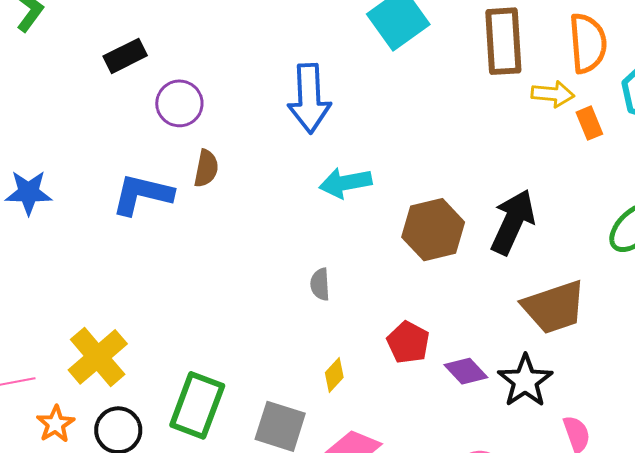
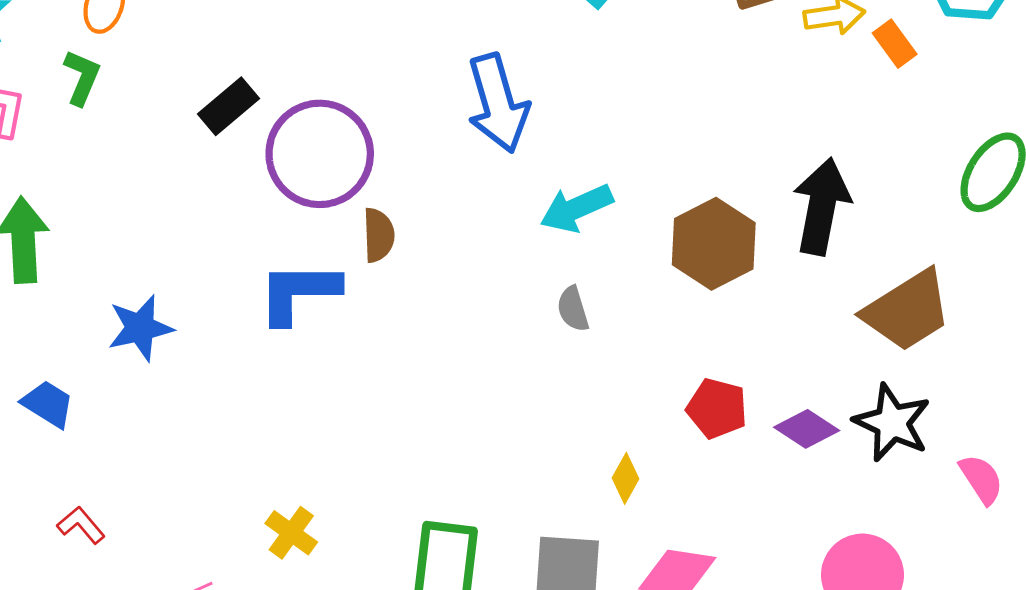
purple circle: (179, 103) -> (320, 154), size x1.6
gray semicircle: (320, 284) -> (573, 309), moved
yellow cross: (98, 357) -> (291, 533), size x0.6

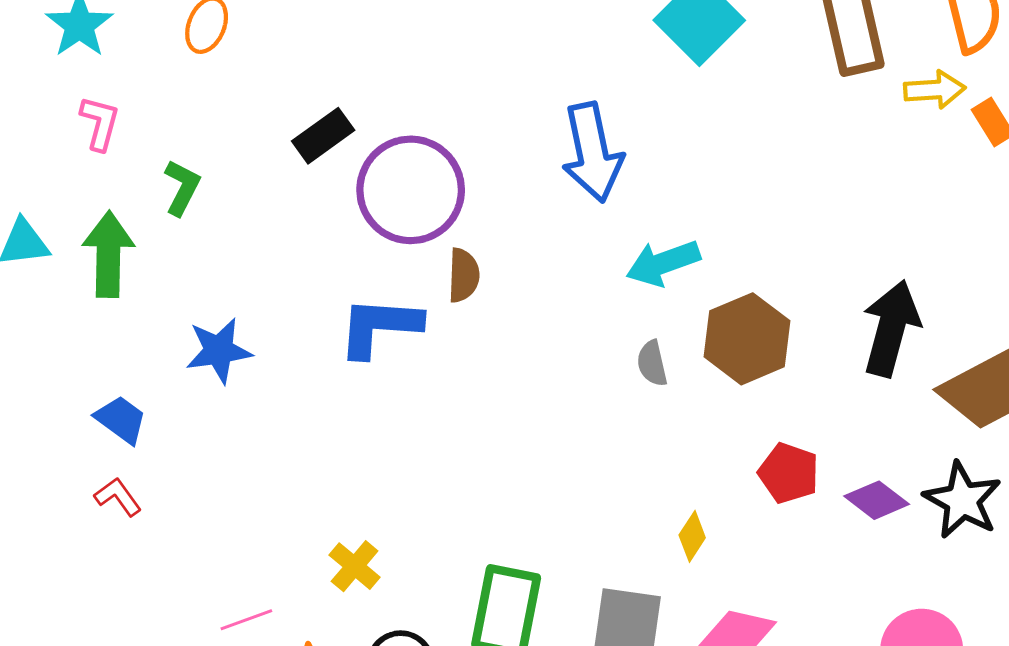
green L-shape: (82, 77) -> (182, 187), moved
black arrow: (822, 206) -> (891, 328), moved
brown hexagon: (714, 244) -> (747, 339), moved
red L-shape: (81, 525) -> (118, 497), moved

